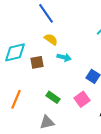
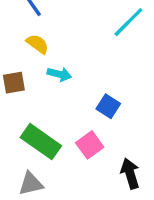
green rectangle: (53, 97) -> (41, 142), size x1.6

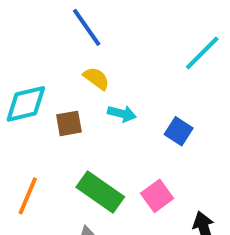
blue square: (108, 106) -> (179, 131), moved

